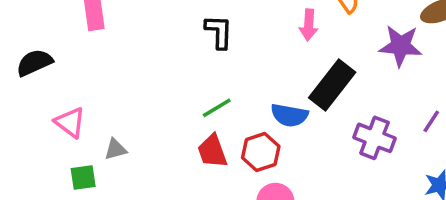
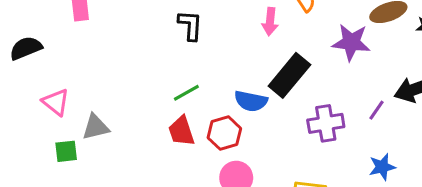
purple cross: (375, 138) -> (326, 123), turned -32
gray triangle: (115, 149) -> (96, 127), size x1.4

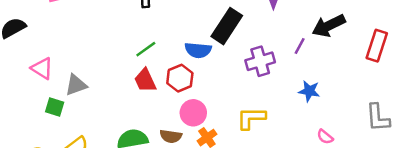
green square: (66, 151) -> (55, 107), turned 30
blue star: (382, 167) -> (309, 91), turned 30

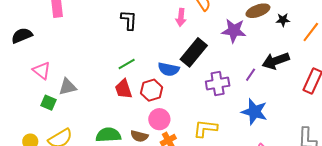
blue star: (309, 91) -> (254, 112), size x1.5

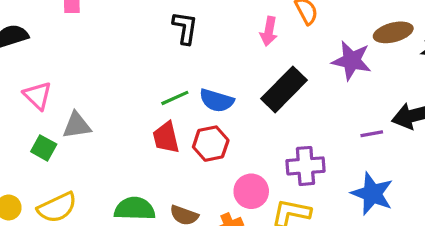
blue semicircle: (169, 69) -> (217, 100), moved
purple line: (251, 75) -> (372, 134), turned 40
purple cross: (218, 84) -> (305, 166), moved
pink circle: (159, 119) -> (251, 191), moved

